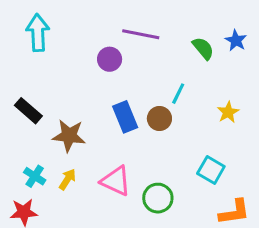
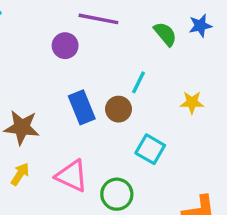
blue star: (236, 40) -> (200, 26), turned 30
yellow star: (228, 112) -> (192, 102), turned 30
cyan square: (211, 170) -> (150, 149), moved

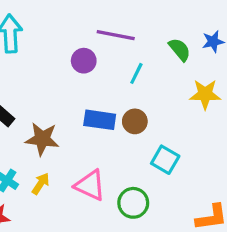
cyan line: (139, 82) -> (136, 73), moved
yellow star: (192, 102) -> (205, 94), moved, size x1.4
blue rectangle: (82, 107) -> (100, 120), turned -60

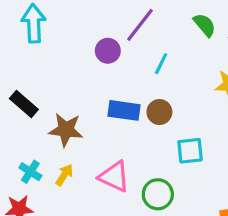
purple line: (116, 35) -> (140, 25), turned -63
green semicircle: (180, 50) -> (205, 25), moved
cyan square: (165, 160) -> (190, 151), turned -36

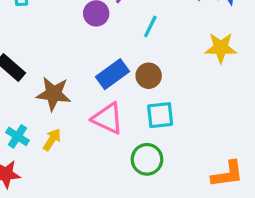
blue rectangle: (124, 110) -> (113, 74), turned -44
cyan square: (190, 151) -> (160, 115), moved
pink triangle: (114, 177) -> (108, 118), moved

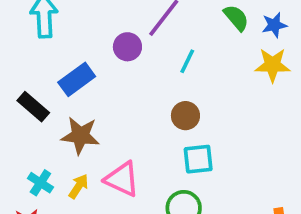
yellow star: (221, 48) -> (273, 65), moved
blue rectangle: (113, 74) -> (77, 79), moved
pink triangle: (108, 118) -> (122, 179), moved

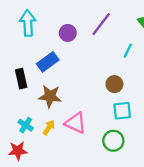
purple circle: (127, 47) -> (68, 33), moved
cyan line: (187, 61) -> (128, 51), moved
black rectangle: (33, 107) -> (21, 79), turned 36

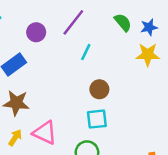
cyan line: (128, 51) -> (86, 52), moved
brown circle: (114, 84) -> (99, 89), moved

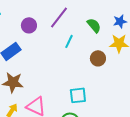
green semicircle: (123, 22) -> (94, 25), moved
brown circle: (99, 89) -> (98, 58), moved

